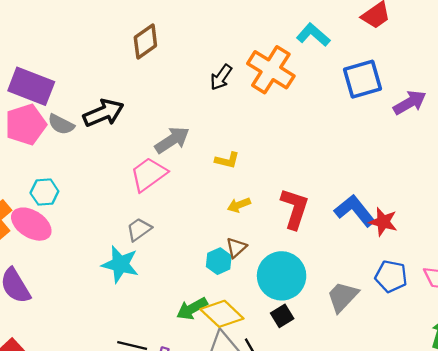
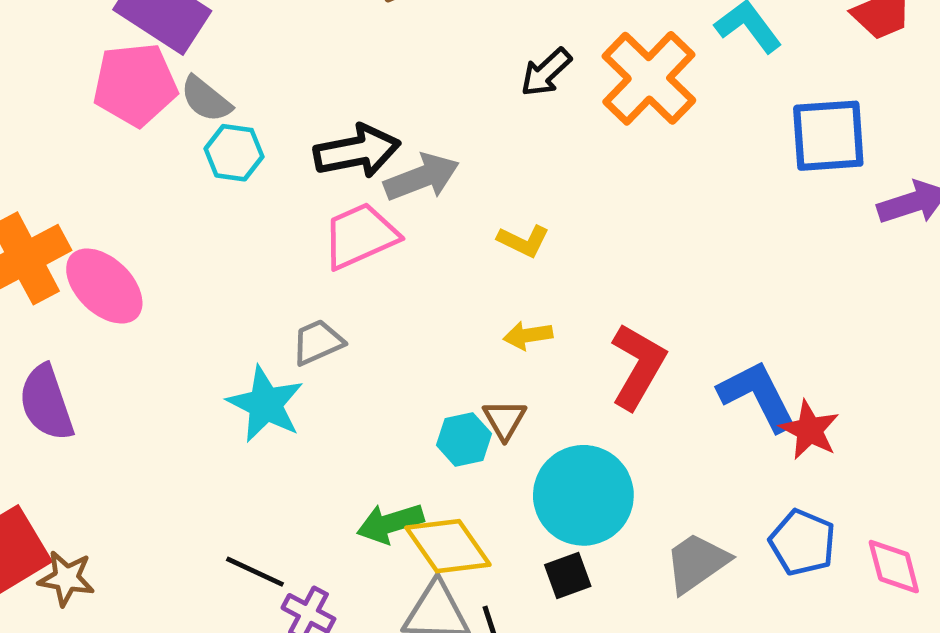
black arrow: (103, 113) -> (357, 151), moved
cyan hexagon: (44, 192) -> (234, 153), moved
brown triangle: (236, 248) -> (505, 420), turned -30

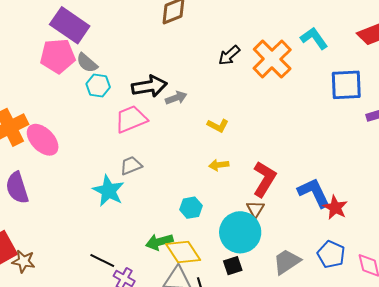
gray arrow: (422, 177) -> (176, 98), size x0.7
pink trapezoid: (360, 236) -> (131, 119), moved
brown triangle: (505, 420) -> (255, 209), moved

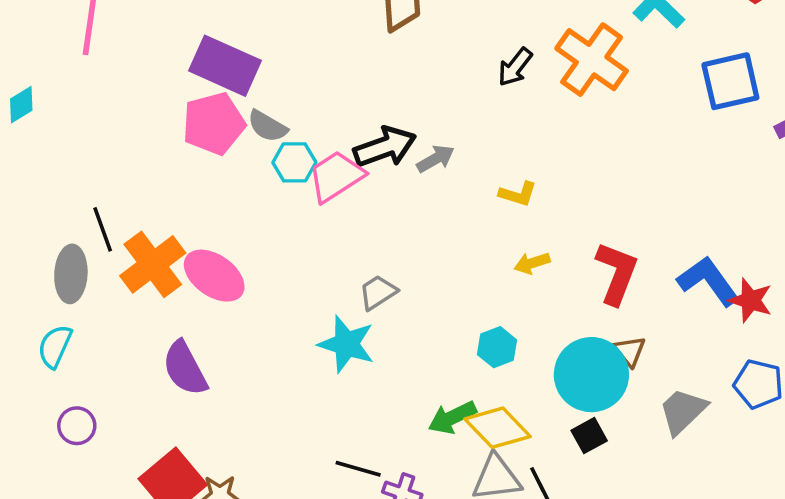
pink trapezoid: (131, 119) -> (336, 176), moved
brown triangle: (255, 209) -> (630, 351), moved

